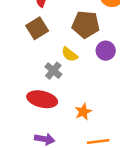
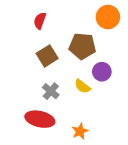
brown square: (37, 28) -> (47, 56), moved
yellow semicircle: (70, 54) -> (82, 86), moved

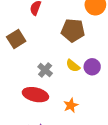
brown square: (47, 56) -> (16, 39), moved
purple circle: (102, 72) -> (92, 67), moved

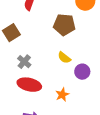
purple circle: (92, 67) -> (82, 72), moved
gray cross: (45, 70) -> (24, 62), moved

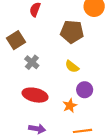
gray cross: (24, 62) -> (32, 62), moved
purple circle: (82, 72) -> (85, 90), moved

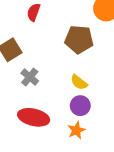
purple circle: (85, 90) -> (80, 106), moved

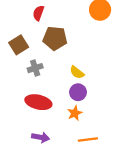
brown pentagon: (79, 39) -> (55, 38), moved
gray cross: (30, 77) -> (35, 68), turned 32

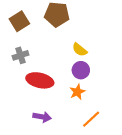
gray cross: (35, 68) -> (20, 55), moved
orange line: (88, 140) -> (91, 119), turned -36

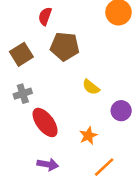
purple circle: (81, 70) -> (121, 111), moved
red ellipse: (40, 80) -> (45, 122), turned 40

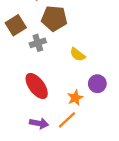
gray cross: (23, 94) -> (38, 43), moved
purple circle: (121, 111) -> (97, 84), moved
orange line: (104, 167) -> (67, 120), moved

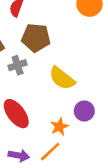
yellow semicircle: (77, 55) -> (62, 78), size x1.5

